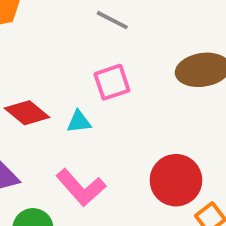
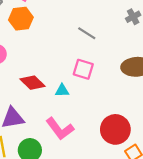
pink square: (112, 82) -> (83, 69), turned 30

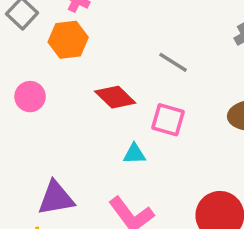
red diamond: (32, 83) -> (115, 97), moved

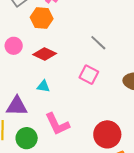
red diamond: (115, 97) -> (45, 54), moved, turned -30
cyan triangle: (134, 154) -> (43, 86), moved

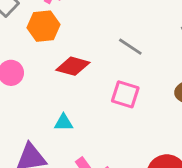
red diamond: (45, 54) -> (73, 66), moved

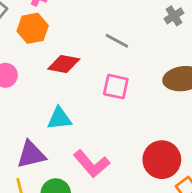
cyan triangle: (64, 123) -> (59, 118), size x1.4

